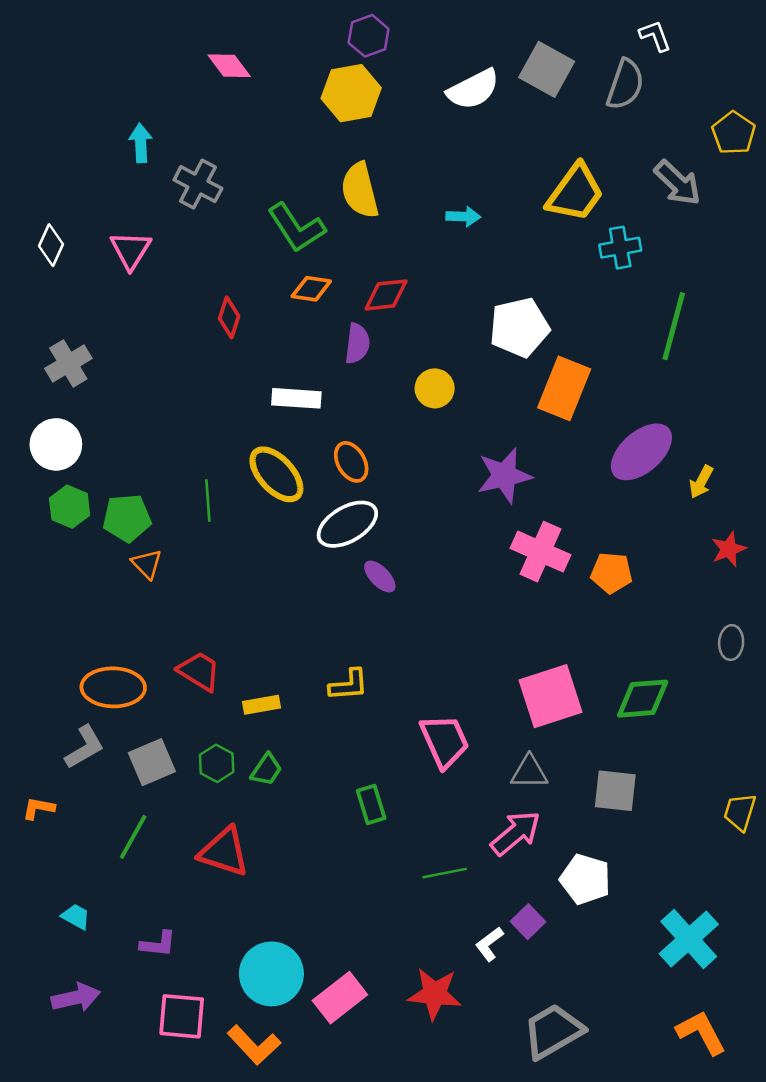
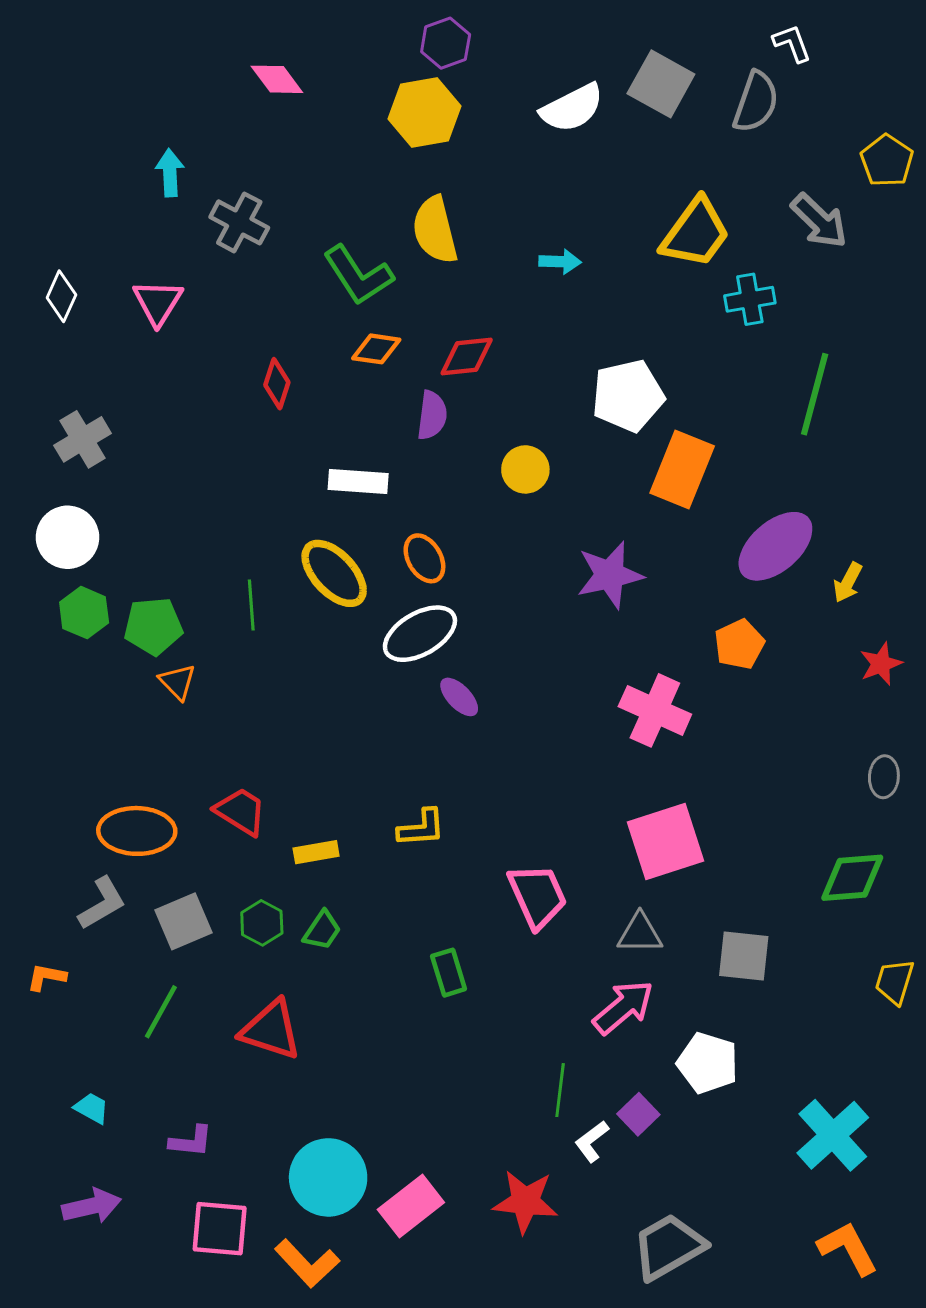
pink cross: (541, 552) -> (655, 710), moved
orange pentagon: (612, 573) -> (739, 644), moved, turned -30
green diamond: (643, 699) -> (852, 878), moved
green line: (445, 873) -> (560, 1090), moved, turned -72

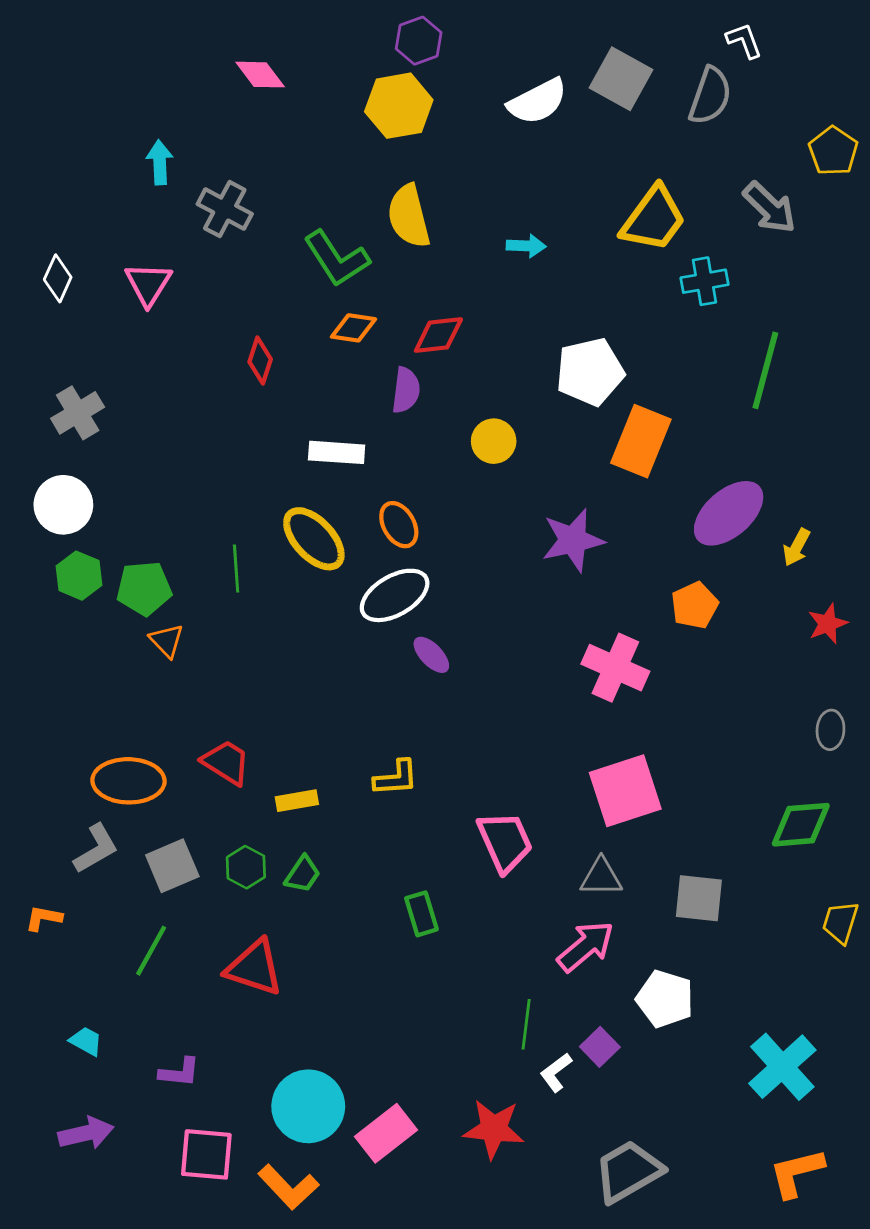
orange L-shape: (848, 1248) -> (797, 1173), turned -76

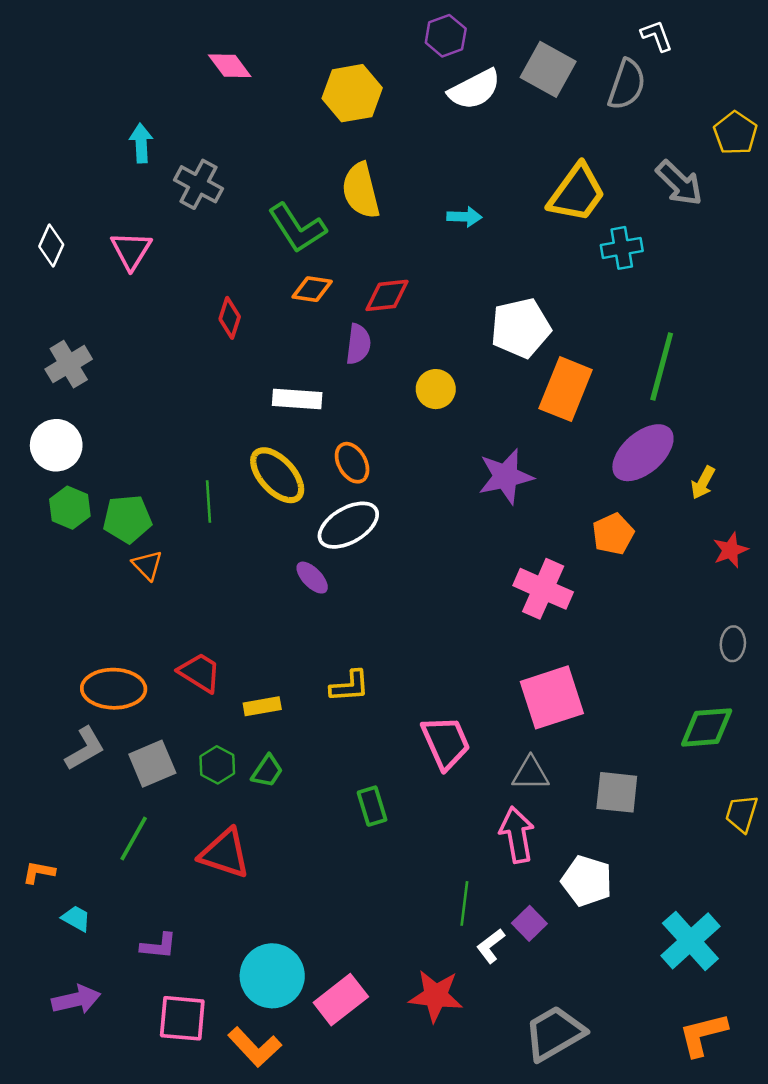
purple hexagon: (419, 41) -> (446, 36), moved
green line: (765, 370) -> (662, 367), moved
purple ellipse: (431, 655) -> (312, 578), moved
orange L-shape: (44, 918) -> (39, 872), moved
pink arrow: (586, 946) -> (517, 835), turned -60

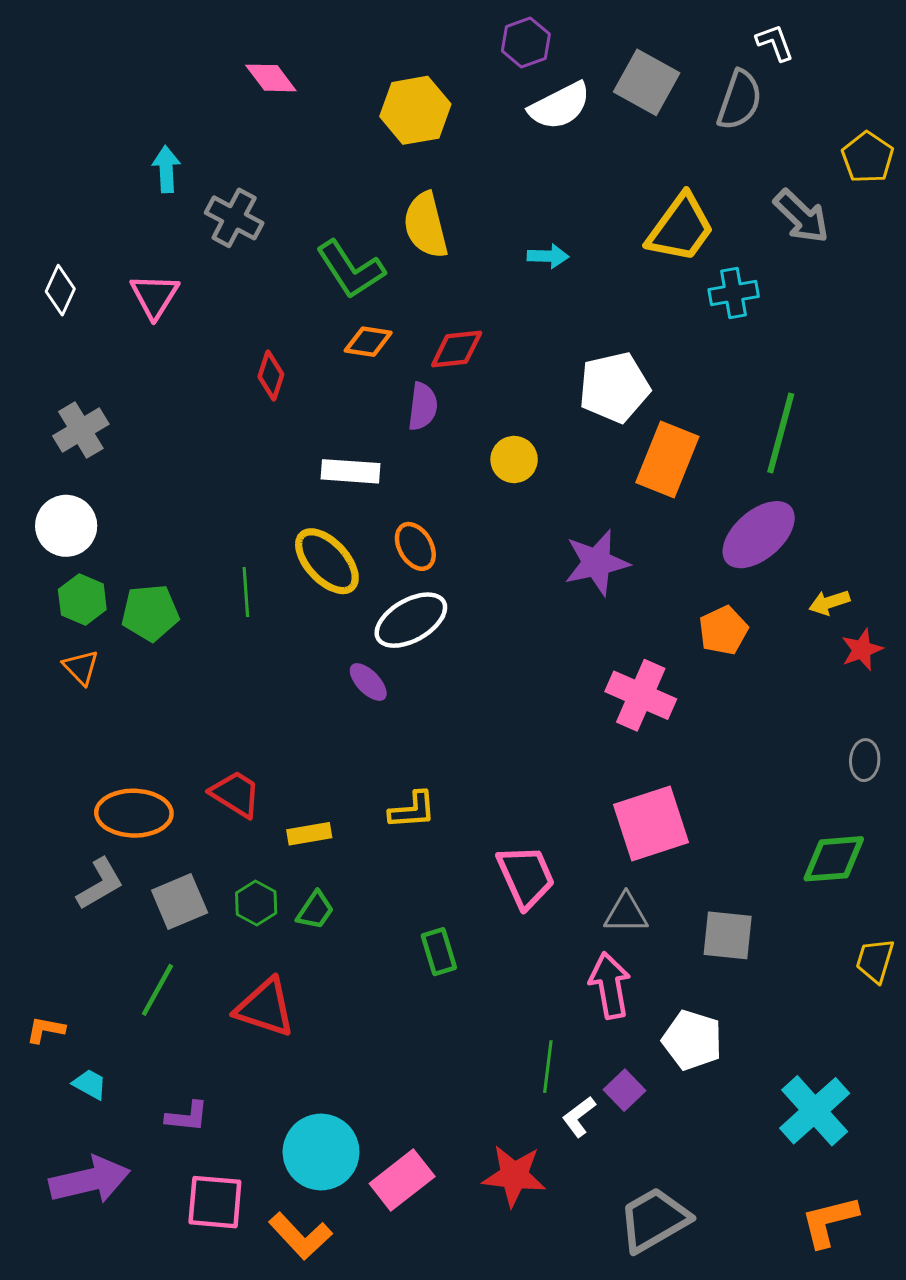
yellow arrow: (703, 483) -> (829, 602), moved, turned 44
orange triangle: (147, 565) -> (81, 667), moved
purple arrow: (76, 1000) -> (90, 1180), size x1.4

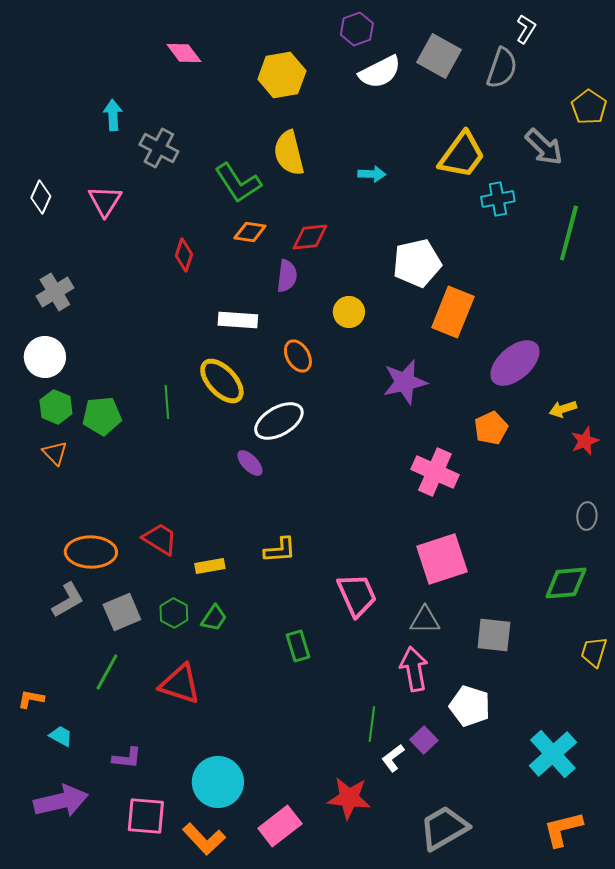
white L-shape: (775, 43) -> (526, 29), turned 52
green line: (781, 433) -> (569, 233), moved
orange ellipse: (415, 546) -> (298, 356), moved
pink rectangle: (402, 1180) -> (280, 826), moved

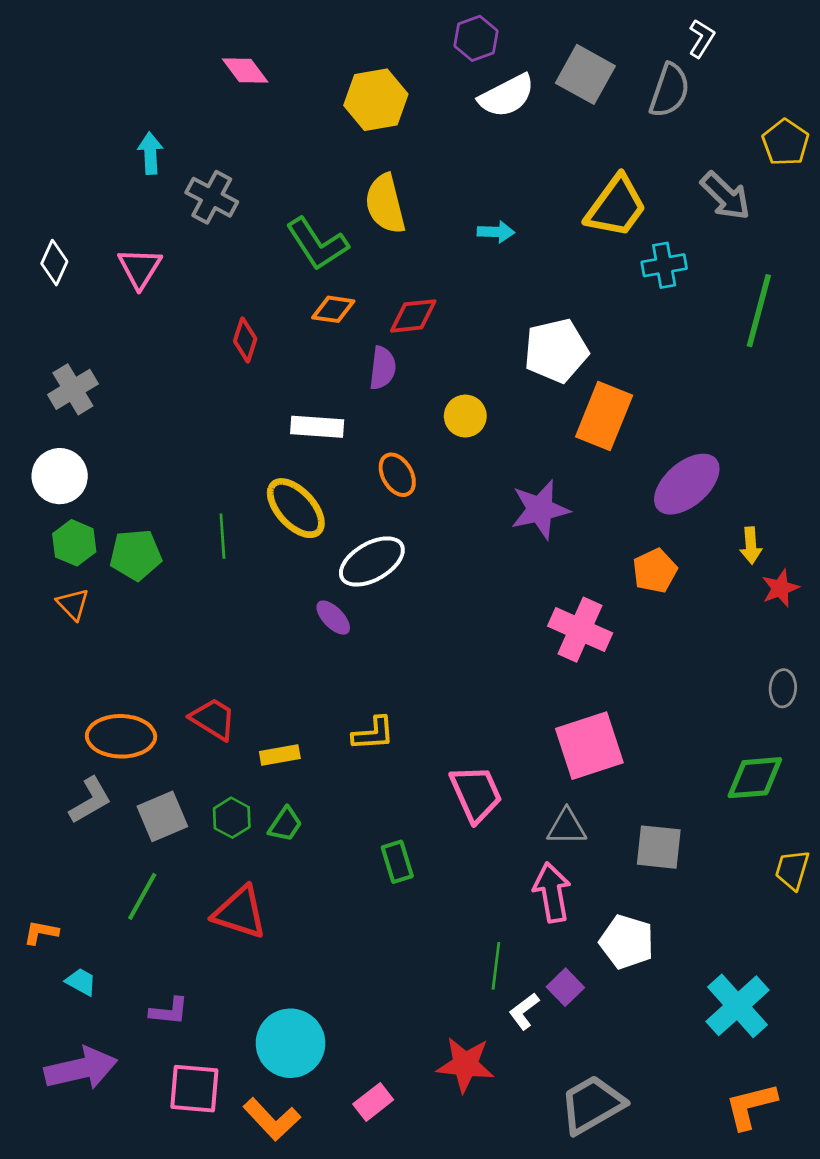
yellow arrow: (563, 409) -> (751, 545), turned -76
pink rectangle: (280, 826) -> (373, 1102), size x0.7

